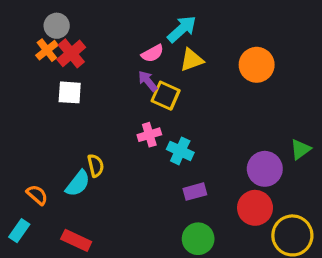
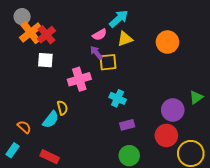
gray circle: (57, 26) -> (22, 17), moved
orange cross: (47, 50) -> (31, 33), size x1.5
yellow square: (166, 96) -> (108, 62), turned -30
pink cross: (149, 135) -> (79, 79), moved, size x1.5

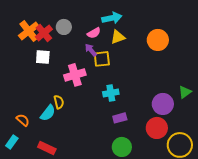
gray circle: (22, 17) -> (64, 27), moved
cyan arrow: (119, 19) -> (112, 18), turned 30
cyan cross: (118, 98) -> (111, 93), turned -35

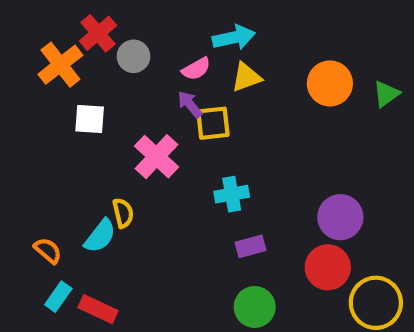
red cross: (44, 33) -> (98, 33), moved
pink cross: (75, 75) -> (156, 157), turned -30
green triangle: (185, 92) -> (386, 94), moved
cyan rectangle: (12, 142) -> (58, 297), moved

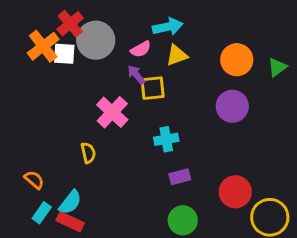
gray circle: (134, 56) -> (96, 40), size x1.6
white square: (90, 119) -> (64, 54), moved
purple circle: (340, 217) -> (232, 106), moved
cyan semicircle: (100, 236) -> (70, 202), moved

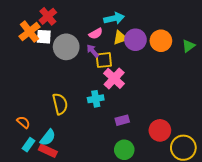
gray circle: (96, 40) -> (66, 47), moved
purple circle: (232, 106) -> (135, 40), moved
pink cross: (112, 112) -> (114, 78), moved
cyan cross: (166, 139) -> (96, 99), moved
yellow semicircle: (88, 153) -> (60, 104), size x1.5

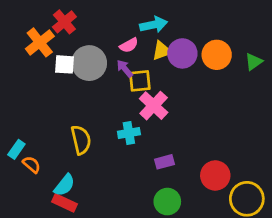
white square: (44, 37) -> (64, 64), moved
cyan rectangle: (28, 145) -> (16, 149), moved

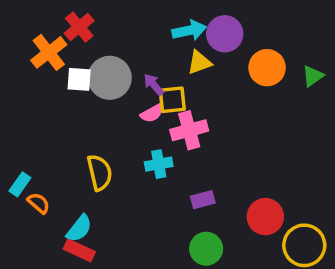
pink semicircle: (129, 45) -> (152, 113), moved
purple circle: (182, 53) -> (225, 34), moved
pink cross: (154, 106) -> (189, 130), turned 32

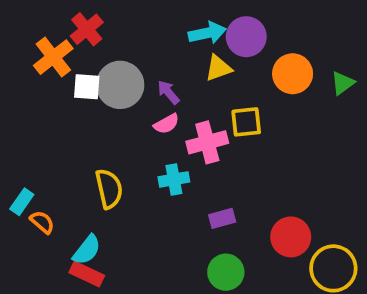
yellow square: (172, 100) -> (246, 122), moved

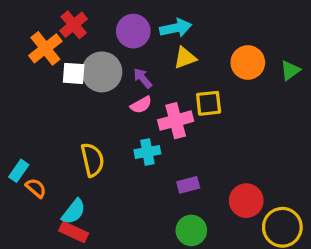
purple circle: (246, 37) -> (133, 31), moved

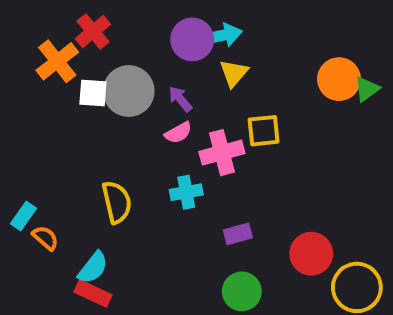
purple circle: (133, 31) -> (192, 39), moved
yellow triangle: (185, 58) -> (234, 73), turned -30
orange circle: (248, 62) -> (339, 79), moved

